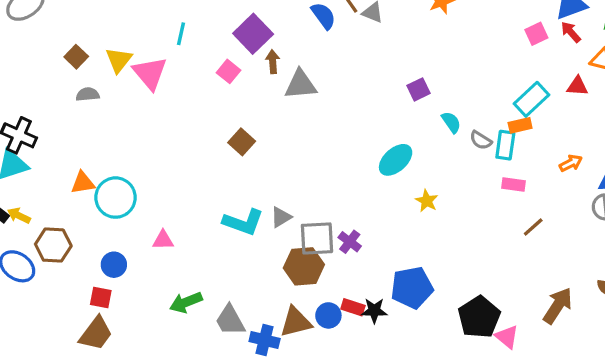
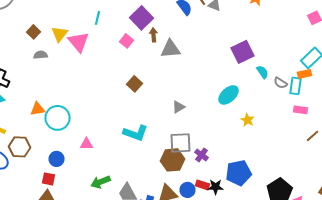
purple square: (418, 89) -> (242, 52), size x1.6
gray triangle: (281, 217) -> (178, 107), moved
purple cross: (350, 242) -> (202, 155), moved

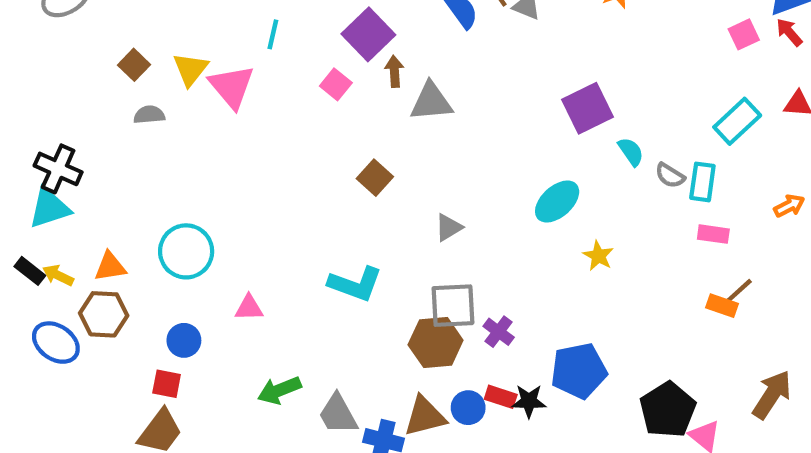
orange rectangle: (304, 74) -> (722, 306), moved, turned 32
brown square: (134, 84) -> (375, 178), moved
orange triangle: (38, 109) -> (110, 267), moved

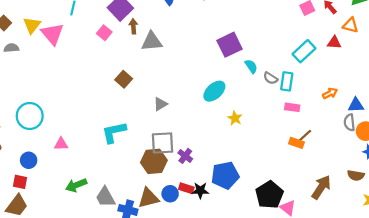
cyan L-shape: (355, 284) -> (114, 132), turned 148

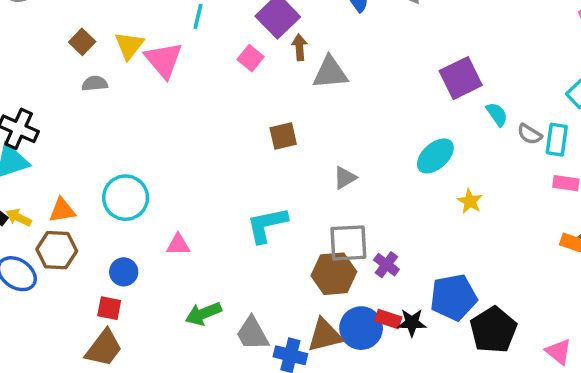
brown square: (124, 79) -> (283, 136), turned 35
blue circle: (170, 194) -> (361, 328), size x1.5
black pentagon: (269, 195) -> (493, 330), moved

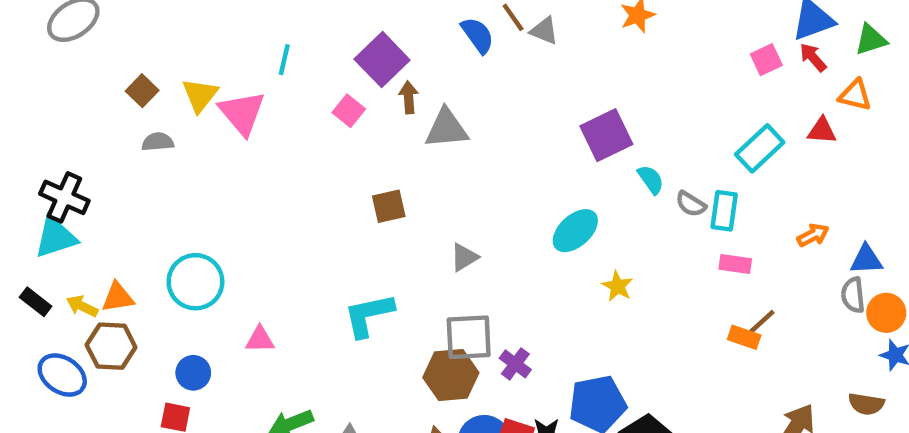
yellow arrow: (19, 218) -> (82, 306), moved

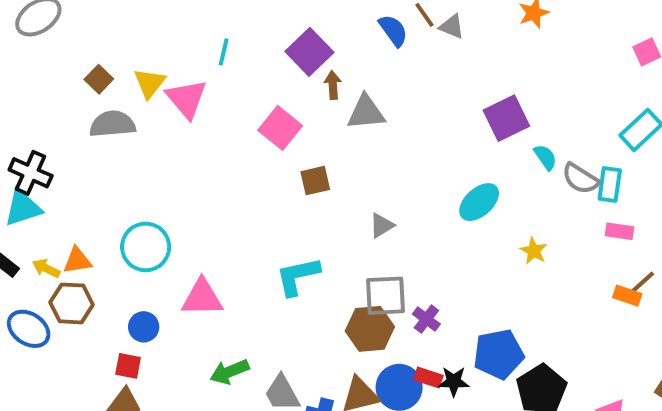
pink square: (349, 111) -> (280, 128), moved, size x1.5
gray semicircle: (158, 142) -> (112, 124), size x1.6
gray semicircle: (691, 204) -> (580, 179), size x1.4
yellow star: (617, 286) -> (534, 251), moved
pink triangle: (260, 339) -> (202, 298), size x1.6

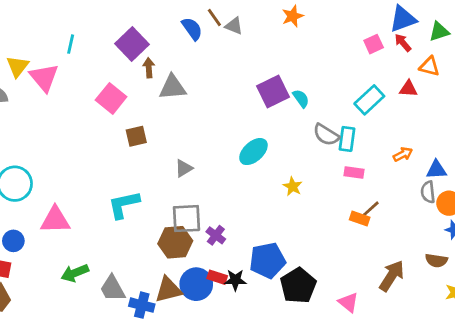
cyan semicircle: (545, 157) -> (301, 98), moved

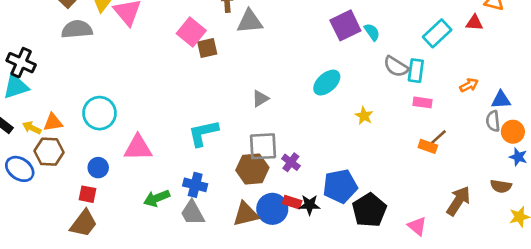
brown square: (136, 136) -> (207, 48), moved
blue cross: (142, 305) -> (195, 185), moved

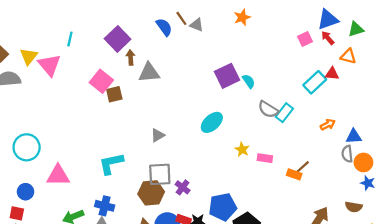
cyan rectangle: (437, 33) -> (315, 82), moved
cyan rectangle: (416, 71) -> (284, 113), turned 30
pink rectangle: (422, 102) -> (265, 158), moved

